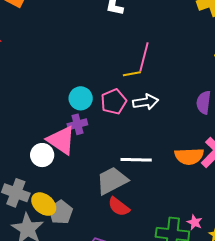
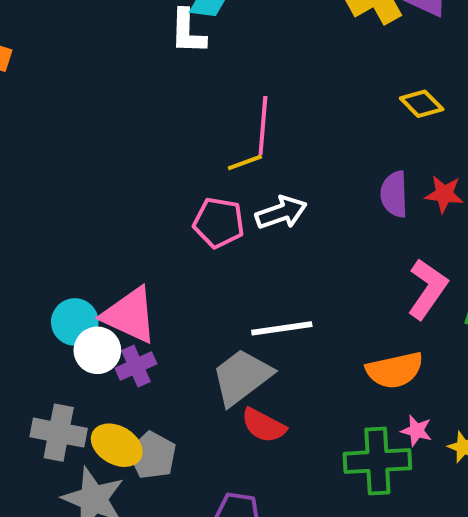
cyan circle: (81, 98) -> (75, 322), moved
pink pentagon: (114, 102) -> (219, 223), turned -30
purple cross: (77, 124) -> (136, 366), moved
orange semicircle: (189, 156) -> (395, 370), moved

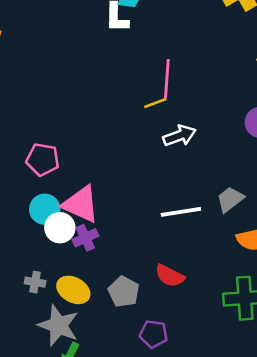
pink pentagon: (219, 223) -> (43, 160), moved
gray trapezoid: (242, 377) -> (230, 199), moved, size x0.7
gray cross: (59, 433) -> (35, 282), size x0.6
gray pentagon: (152, 455) -> (124, 292), moved

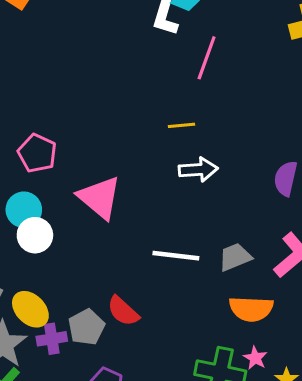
pink line: (167, 79) -> (207, 58), moved
pink triangle: (81, 204) -> (100, 198), moved
purple cross: (85, 238) -> (52, 339), moved
red semicircle: (170, 276) -> (123, 311), moved

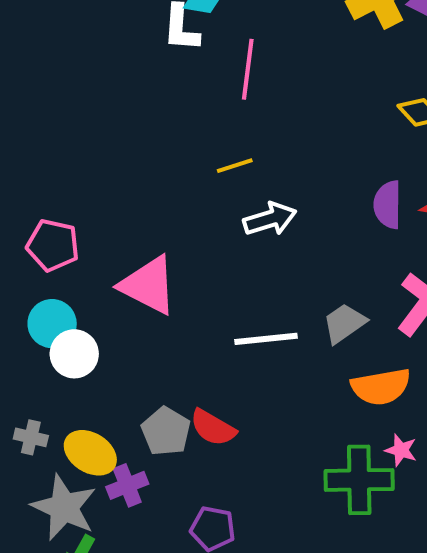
gray pentagon: (86, 327) -> (166, 431), moved

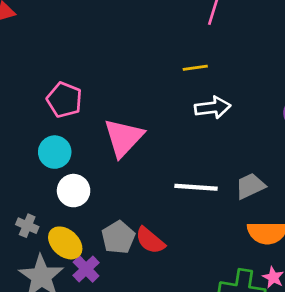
pink triangle: (148, 285) -> (124, 138), turned 36
white circle: (74, 354) -> (74, 191), moved
purple cross: (127, 485) -> (86, 269), turned -32

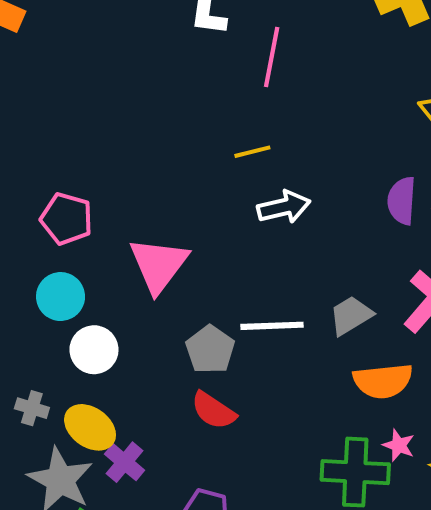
gray pentagon: (118, 237) -> (210, 350), moved

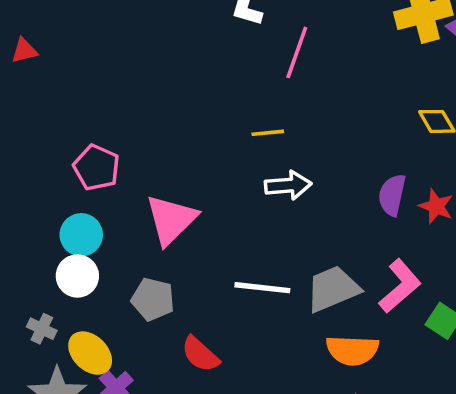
gray trapezoid: (351, 315) -> (333, 289), size x1.4
white circle: (94, 350) -> (77, 276), moved
gray pentagon: (210, 350) -> (153, 299), moved, turned -30

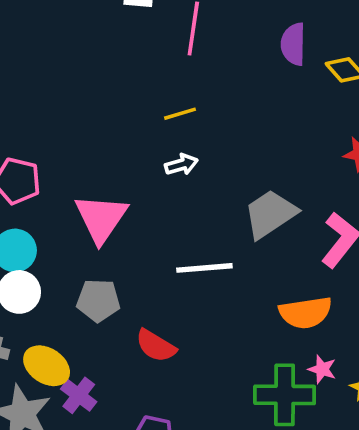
white arrow: (288, 185) -> (181, 165), moved, size x0.7
purple semicircle: (392, 195) -> (293, 44), moved
gray trapezoid: (333, 289) -> (270, 214), moved

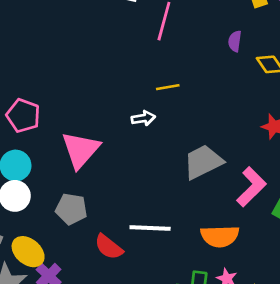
purple semicircle: (293, 44) -> (235, 41), size x0.7
yellow line: (180, 114) -> (168, 87), moved
white line: (204, 268) -> (150, 228), moved

